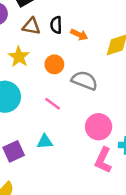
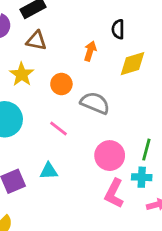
black semicircle: (56, 25) -> (118, 29), moved
orange arrow: (79, 35) -> (90, 51), turned -98

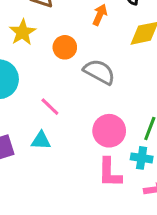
pink line: (58, 128) -> (50, 107), moved
pink L-shape: (114, 193) -> (110, 173), turned -32

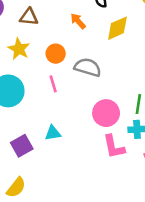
orange arrow: (100, 15) -> (78, 21), turned -54
pink line: (50, 107) -> (53, 84), moved, turned 42

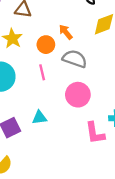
orange arrow: (78, 21) -> (66, 32), moved
pink circle: (106, 113) -> (78, 95), moved

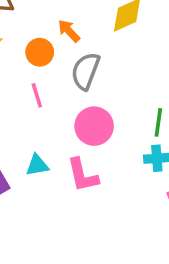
gray semicircle: (75, 59) -> (86, 71), turned -85
pink L-shape: (95, 133) -> (83, 175), moved

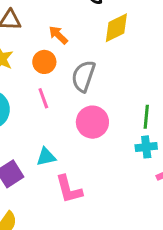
orange arrow: (69, 31) -> (58, 35), moved
pink L-shape: (83, 175) -> (69, 189), moved

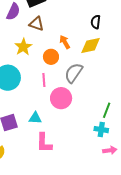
yellow diamond: (116, 28) -> (91, 45), moved
pink circle: (92, 122) -> (61, 98), moved

